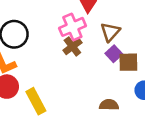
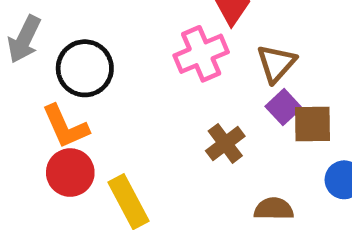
brown cross: (72, 46) -> (225, 143), moved

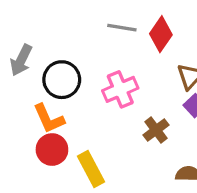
pink cross: (201, 54) -> (120, 89), moved

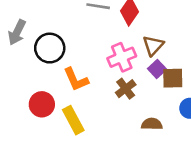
pink cross: (120, 89) -> (122, 57), moved
orange L-shape: (49, 119) -> (76, 79), moved

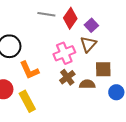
purple square: (157, 69) -> (91, 25), moved
brown semicircle: (152, 124) -> (87, 84), moved

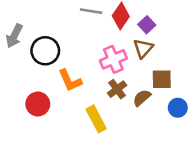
brown semicircle: (87, 84) -> (142, 98), turned -42
yellow rectangle: (27, 101) -> (96, 119), moved

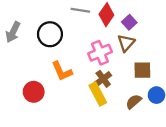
black circle: (45, 51) -> (50, 34), moved
brown semicircle: (142, 98) -> (134, 102), moved
yellow rectangle: (96, 119) -> (98, 94), moved

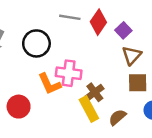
brown triangle: (126, 43) -> (132, 55), moved
pink cross: (100, 53) -> (69, 73), moved, turned 30
brown semicircle: (134, 102) -> (117, 117), moved

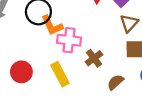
orange L-shape: (50, 84) -> (52, 25), moved
yellow rectangle: (89, 109) -> (60, 74), moved

